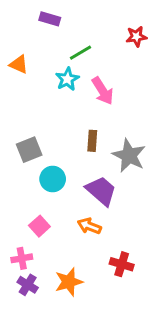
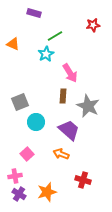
pink arrow: (103, 91) -> (70, 73), moved

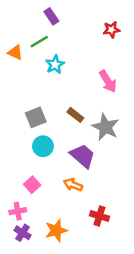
purple rectangle: (34, 13) -> (51, 16), moved, turned 40
green line: (55, 36) -> (39, 42), moved
pink arrow: (70, 73) -> (108, 81), moved
brown rectangle: (63, 96) -> (75, 115), turned -56
gray square: (20, 102) -> (36, 117), moved

